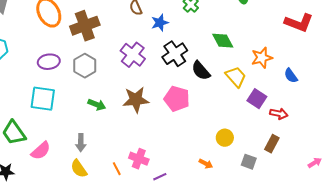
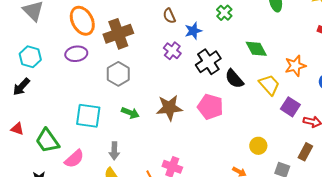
purple cross: (133, 55) -> (172, 51), moved, size x0.7
purple ellipse: (49, 62) -> (76, 54), moved
cyan square: (43, 99) -> (88, 116), moved

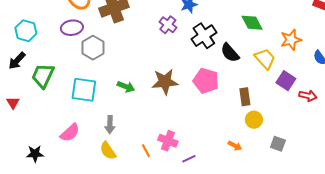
gray hexagon: (118, 74) -> (93, 48), moved
red triangle: (17, 129) -> (13, 103), turned 40
green trapezoid: (47, 141) -> (43, 76), moved, turned 60
brown rectangle: (305, 152) -> (245, 97), moved, turned -36

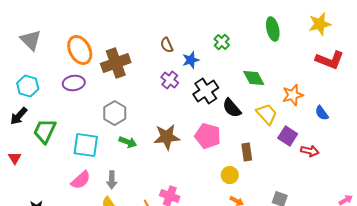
gray hexagon: (93, 48) -> (115, 113), moved
yellow circle: (254, 120) -> (230, 175), moved
pink semicircle: (70, 133) -> (81, 180), moved

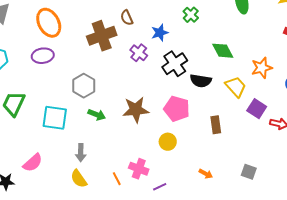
brown semicircle: (167, 45) -> (127, 18), moved
brown cross: (116, 63) -> (102, 36), moved
black semicircle: (232, 108) -> (201, 81), turned -40
yellow circle: (230, 175) -> (168, 142), moved
pink semicircle: (81, 180) -> (33, 163), moved

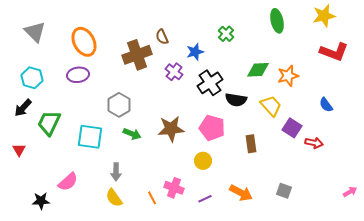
green diamond: (223, 51) -> (258, 70), turned -65
orange star: (262, 68) -> (288, 76), moved
orange arrow: (206, 174) -> (241, 193), size x1.6
purple line: (160, 187) -> (205, 199), moved

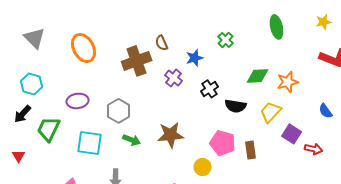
yellow star: (324, 16) -> (324, 22), size x0.7
purple ellipse: (78, 75) -> (78, 101), moved
black cross: (210, 83) -> (210, 89), size x0.7
yellow trapezoid: (271, 106) -> (271, 112), turned -95
pink pentagon: (212, 128) -> (223, 143), moved

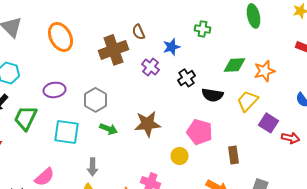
green cross: (226, 40) -> (202, 29), turned -35
brown rectangle: (251, 150) -> (234, 155), moved

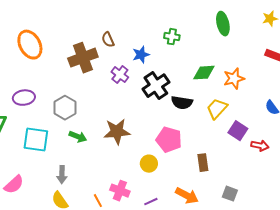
black cross: (186, 78) -> (156, 86), size x1.5

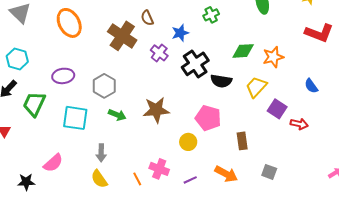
green cross: (172, 37) -> (211, 15), turned -35
brown cross: (83, 58) -> (122, 36), turned -36

